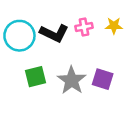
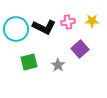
purple square: (103, 79) -> (80, 49), moved, turned 30
gray star: (72, 80) -> (58, 65), size x0.6

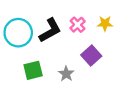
pink cross: (68, 22) -> (78, 25), turned -32
black L-shape: (44, 27) -> (50, 30), turned -55

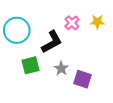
black L-shape: (50, 30) -> (52, 42), moved
purple square: (91, 56) -> (82, 79), moved, turned -30

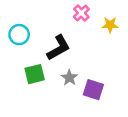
pink cross: (72, 23) -> (81, 13), moved
cyan circle: (17, 30) -> (19, 35), size x0.7

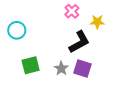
black L-shape: (59, 48) -> (79, 42), moved
purple square: (93, 90) -> (82, 68), moved

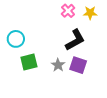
yellow star: (97, 22) -> (90, 13), moved
cyan circle: (17, 30) -> (16, 39), moved

